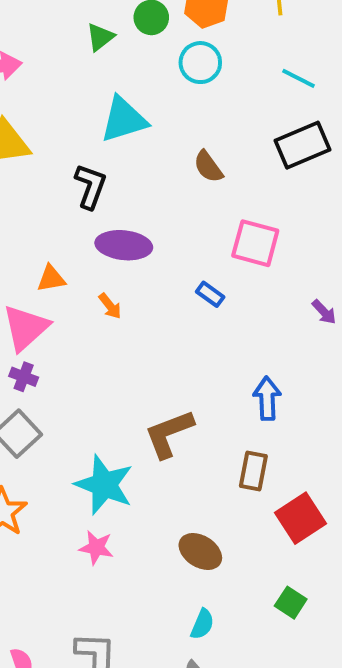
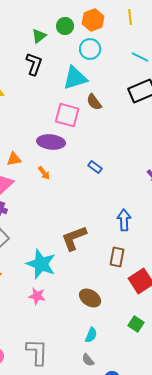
cyan triangle: (124, 120) -> (75, 78), moved
black L-shape: (90, 186) -> (34, 64), moved
pink square: (255, 243) -> (67, 115), moved

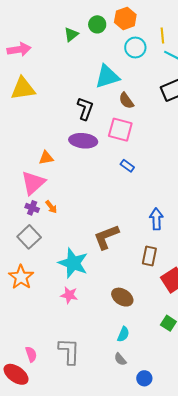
yellow line: (130, 17) -> (162, 35), moved
cyan circle: (90, 49) -> (135, 47), moved
black L-shape: (34, 64) -> (85, 109), moved
pink square: (67, 115) -> (120, 130), moved
orange arrow: (44, 173) -> (51, 207), moved

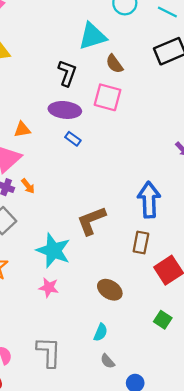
blue rectangle: (127, 166) -> (73, 139), moved
blue arrow: (156, 219) -> (149, 200), size x1.4
cyan semicircle: (123, 334) -> (101, 332), moved

